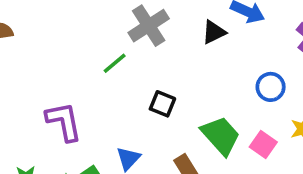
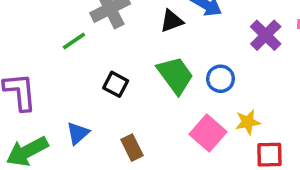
green trapezoid: (221, 136) -> (175, 75), moved
pink square: (263, 145) -> (208, 133), size x1.4

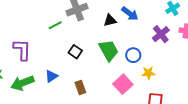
yellow star: (248, 122) -> (148, 73), moved

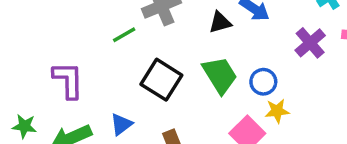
black square: (75, 52) -> (161, 80), size x1.6
yellow star: (148, 73) -> (277, 111), moved

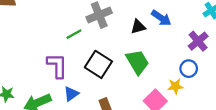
purple L-shape: (68, 80) -> (57, 66), moved
blue circle: (263, 82) -> (189, 69), moved

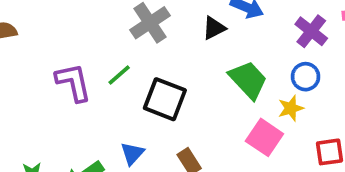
green line: (74, 34) -> (119, 75), moved
green trapezoid: (137, 62) -> (248, 80), moved
purple L-shape: (57, 66) -> (73, 82), moved

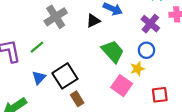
black square: (165, 99) -> (65, 76), moved, turned 35
blue triangle: (132, 153) -> (39, 78), moved

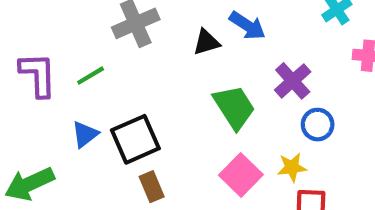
purple cross: (150, 24) -> (293, 81), moved
blue circle: (146, 50) -> (318, 125), moved
yellow star: (137, 69) -> (292, 167), moved

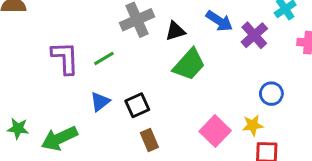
black triangle: (206, 42) -> (175, 31), moved
purple cross: (293, 81) -> (254, 35), moved
green trapezoid: (234, 107) -> (189, 64), moved, turned 75
black square: (135, 139) -> (137, 105), size x0.7

